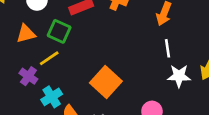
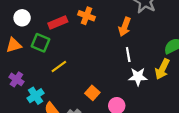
yellow line: (49, 58) -> (59, 67), moved
orange square: (106, 82) -> (92, 93), moved, size x0.6

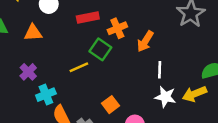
orange cross: (86, 16) -> (117, 28), moved, turned 35
orange arrow: (125, 27) -> (145, 41), moved
green square: (40, 43) -> (100, 49), moved
yellow arrow: (162, 69) -> (194, 94), turned 30

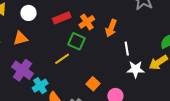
purple cross: (28, 72) -> (22, 70), size x1.5

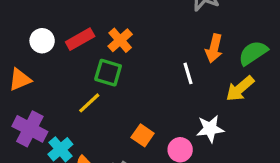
white circle: (28, 13) -> (42, 41), moved
orange arrow: (111, 28) -> (214, 48), moved
white star: (136, 69) -> (210, 129), moved

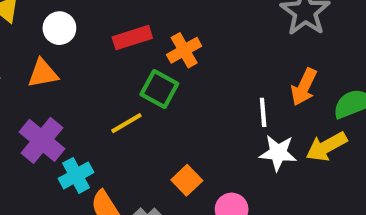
white circle: (42, 41) -> (59, 28), moved
white star: (210, 129) -> (278, 153), moved

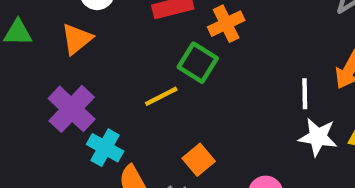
orange triangle: (43, 73) -> (77, 39), turned -32
cyan cross: (76, 175) -> (105, 148), turned -36
orange square: (187, 180) -> (199, 160), moved

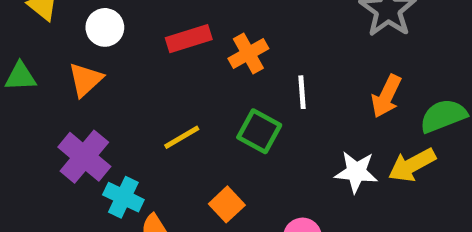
green square: (198, 63) -> (259, 131), moved
white line: (305, 94) -> (302, 92), moved

